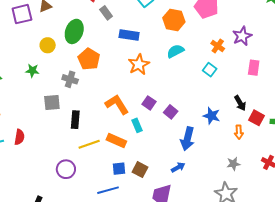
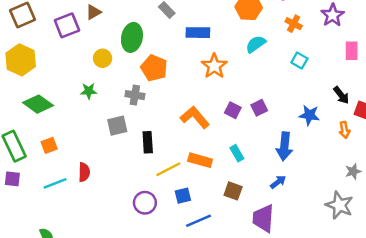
orange cross: (218, 46) -> (294, 24), moved
purple square: (171, 112) -> (259, 108), moved, turned 32
cyan rectangle: (137, 125) -> (237, 153), moved
gray star: (233, 164) -> (353, 171), moved
blue square: (119, 169) -> (183, 196), moved

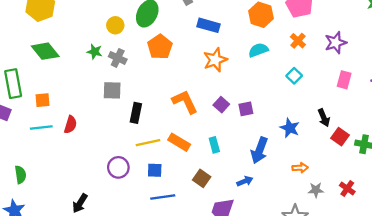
gray cross: (135, 95) -> (118, 58), moved
orange arrow: (344, 130) -> (300, 168), moved, turned -98
orange square: (49, 145) -> (42, 100), moved

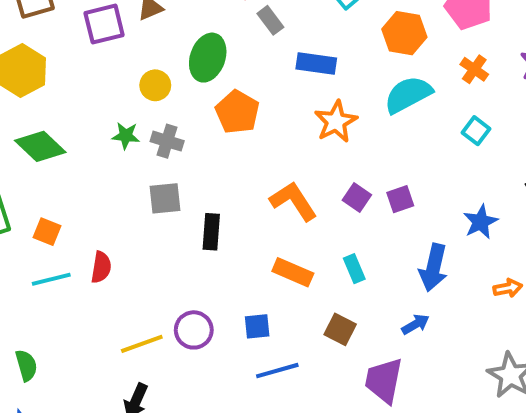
cyan semicircle: (258, 50) -> (408, 95), size x1.4
orange square: (42, 100) -> (47, 232), turned 35
blue star: (290, 128) -> (481, 222), turned 30
yellow line: (148, 143) -> (142, 344), moved

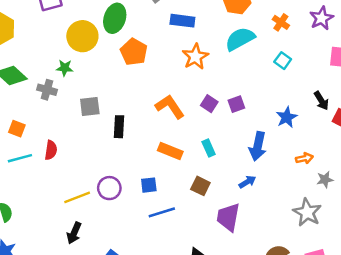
yellow circle: (155, 85) -> (82, 36), size x1.6
gray cross: (167, 141) -> (47, 90), moved

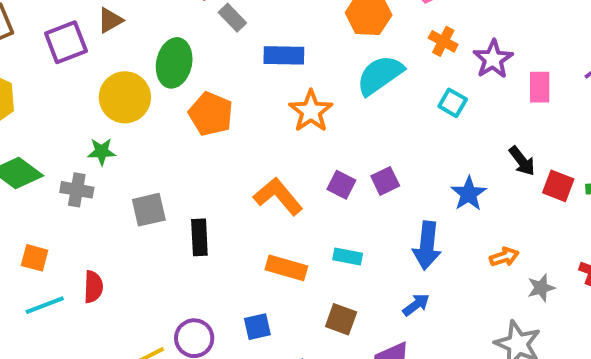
purple star: (322, 18) -> (493, 59), moved
cyan rectangle: (209, 148) -> (348, 257), turned -49

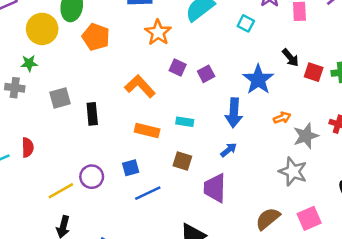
purple square: (341, 185) -> (178, 68), moved
blue star: (469, 194) -> (258, 79), size x1.4
gray star: (541, 288) -> (306, 136), size x1.5

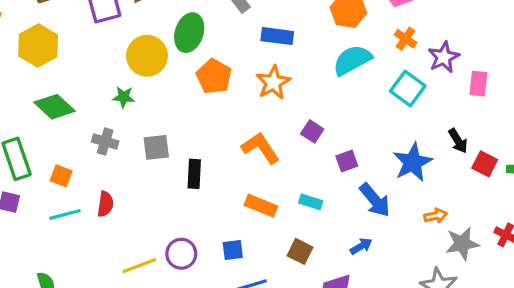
cyan square: (246, 23) -> (408, 88), size x1.5
orange star: (158, 32) -> (273, 82), moved
purple square: (206, 74) -> (347, 161), moved
gray cross: (15, 88) -> (105, 141), moved
blue arrow: (234, 113) -> (375, 200), turned -52

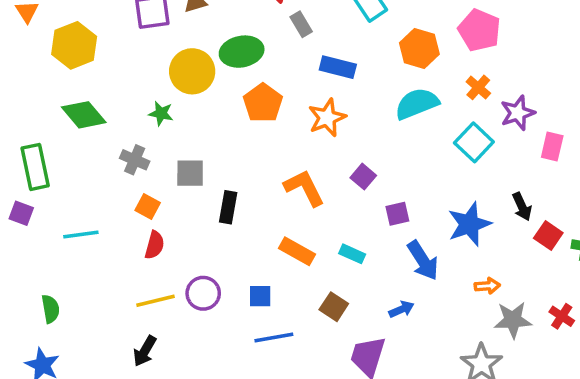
green ellipse: (189, 33) -> (242, 52), turned 54
orange square: (61, 176) -> (148, 206), moved
red semicircle: (105, 204) -> (155, 245), moved

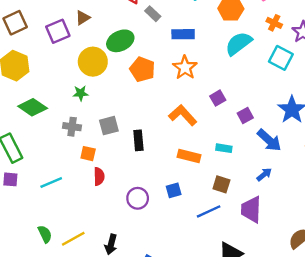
purple square: (363, 177) -> (218, 98), turned 35
yellow line: (156, 301) -> (73, 239), moved
blue line: (274, 337) -> (209, 211), moved

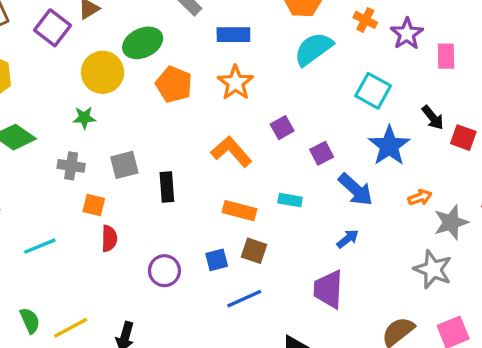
purple square: (58, 31) -> (53, 28), turned -30
cyan square: (281, 58) -> (373, 91), moved
brown square: (221, 184) -> (254, 251), moved
blue line: (209, 211) -> (244, 299), moved

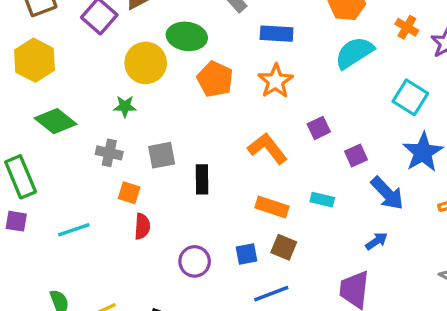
green ellipse: (143, 43) -> (187, 36), turned 30

